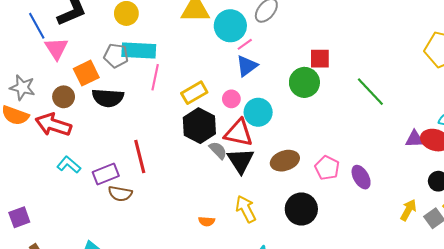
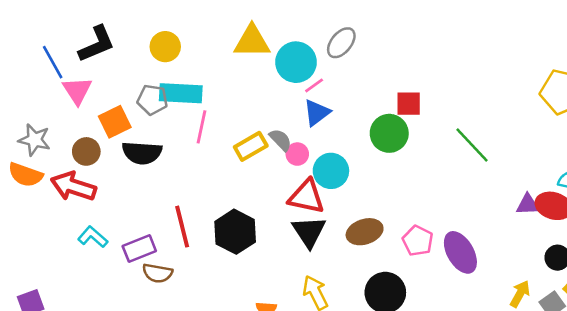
black hexagon: (199, 126) -> (235, 232), moved
gray semicircle: (218, 150) -> (280, 140), moved
purple ellipse: (361, 177) -> (460, 252), size x1.4

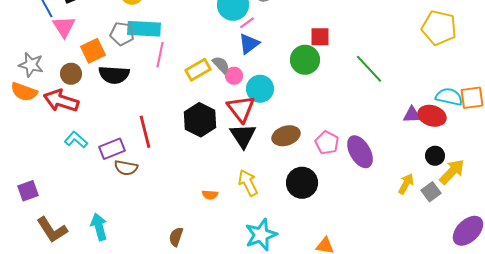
red triangle: (306, 197) -> (241, 109), turned 40
black hexagon: (235, 232) -> (200, 120), moved

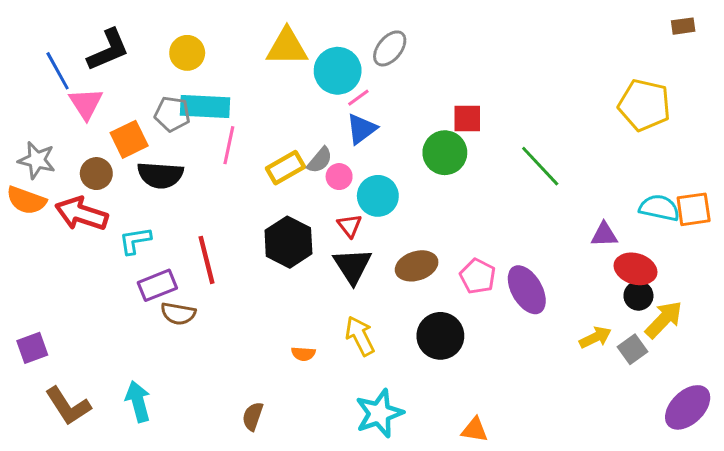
gray semicircle: (221, 65) -> (320, 160), turned 84
red triangle: (241, 109) -> (350, 226), size x0.6
red ellipse: (432, 116) -> (636, 269), moved
cyan L-shape: (76, 140) -> (135, 241), moved, turned -50
yellow arrow: (406, 184) -> (595, 337), turned 35

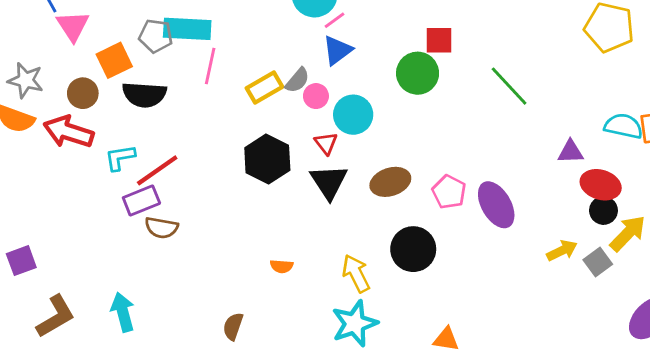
red line: (207, 260) -> (157, 170), moved, turned 69
yellow arrow: (360, 336) -> (356, 273), moved
brown L-shape: (68, 406) -> (56, 316), turned -87

